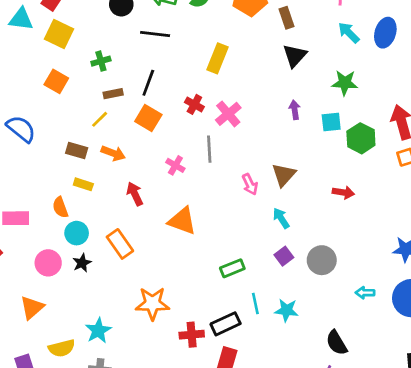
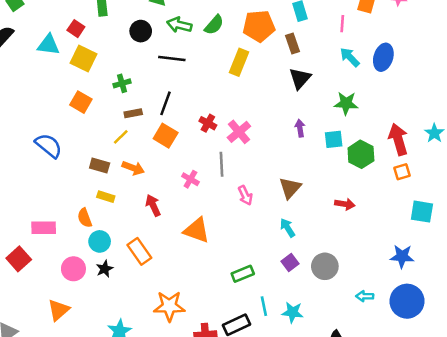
yellow rectangle: (217, 58) -> (239, 62), moved
pink arrow: (250, 184) -> (245, 195), moved

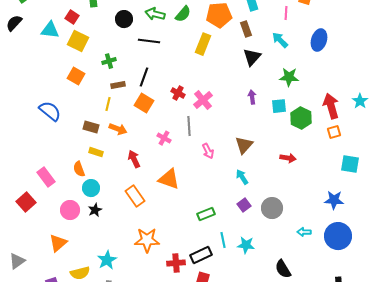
cyan arrow: (350, 57) -> (280, 40), moved
yellow line: (121, 137) -> (108, 104), turned -32
pink rectangle: (44, 228) -> (46, 177), turned 54
orange rectangle: (139, 251) -> (135, 196), moved

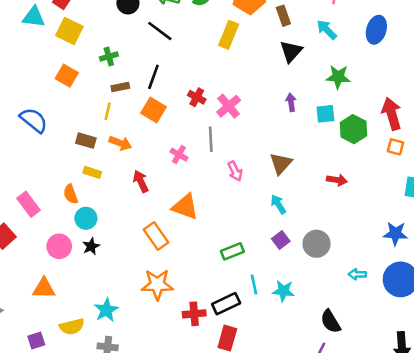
black line: (149, 41) -> (160, 31), turned 30
orange square: (334, 132) -> (395, 147), turned 32
orange rectangle: (135, 196) -> (156, 236), moved
orange triangle: (58, 243) -> (44, 288), turned 42

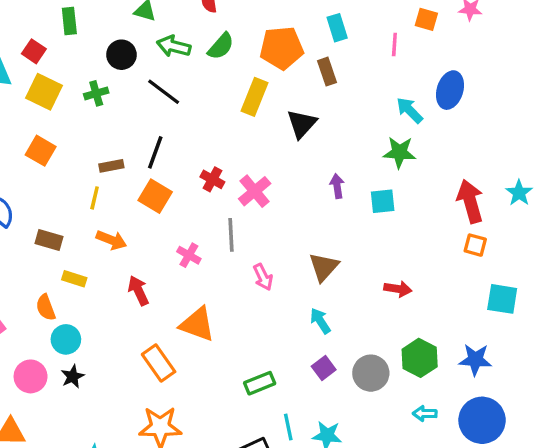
cyan arrow: (327, 30) -> (410, 110), moved
black triangle: (291, 51) -> (302, 124), moved
green cross: (109, 56) -> (96, 93), moved
green hexagon: (353, 129) -> (420, 358), moved
brown rectangle: (86, 141) -> (49, 240), moved

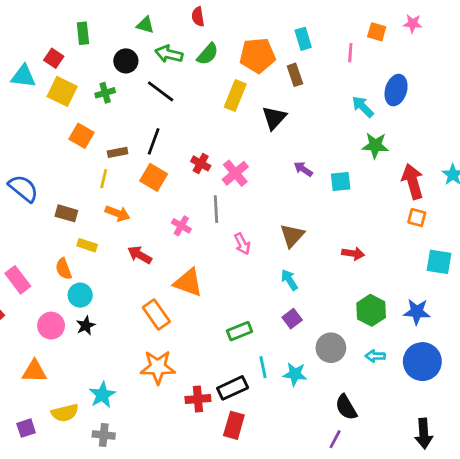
orange square: (41, 151) -> (82, 136), moved
green star: (399, 152) -> (375, 145), moved
purple arrow: (337, 186) -> (303, 169), turned -48
red arrow: (138, 291) -> (140, 255), turned -35
gray circle: (371, 373) -> (331, 348), moved

